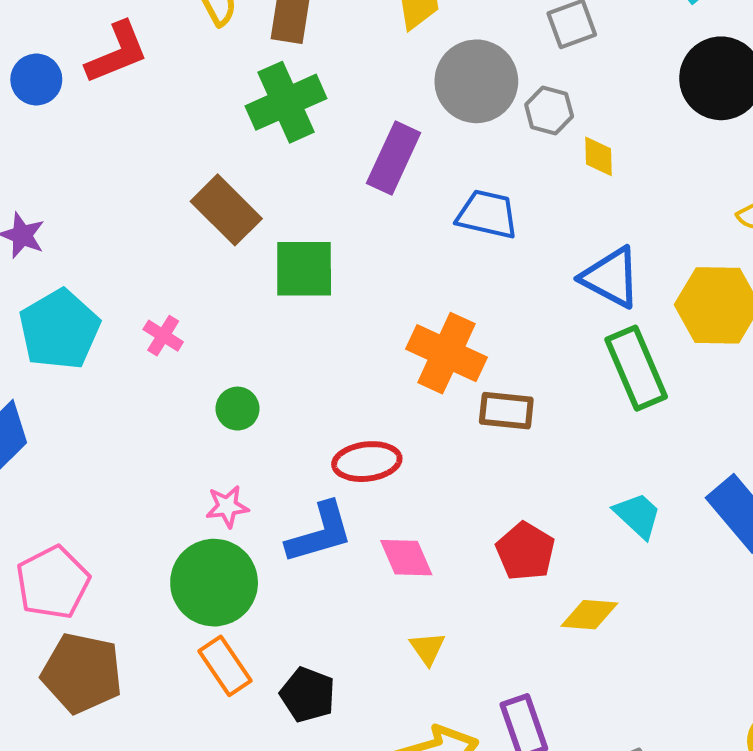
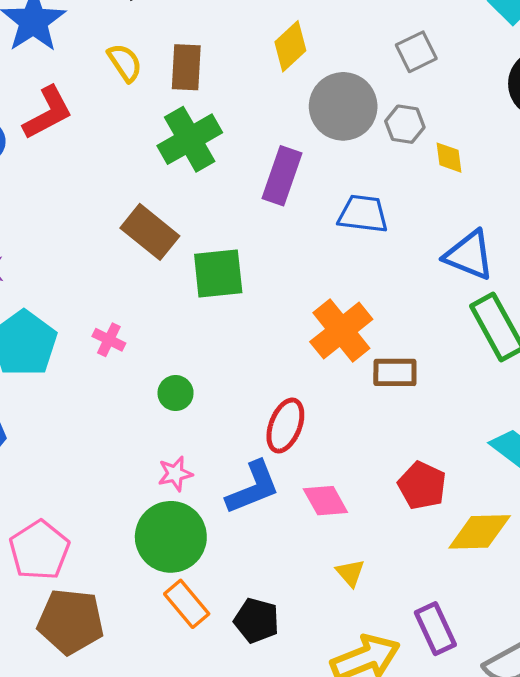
orange cross: (446, 353) -> (341, 331), turned 32
red ellipse: (367, 462) -> (285, 426), turned -56
yellow diamond: (589, 615) -> (480, 532), size x1.4

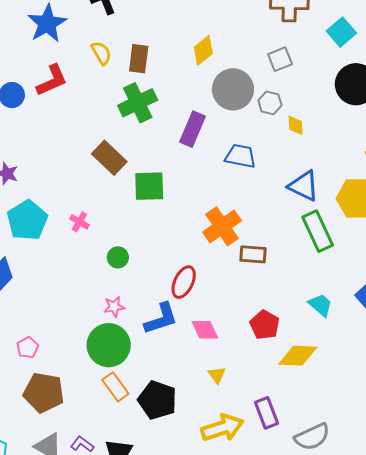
pink pentagon: (39, 550) -> (28, 348), size x0.6
black pentagon: (256, 620) -> (157, 400), size x1.4

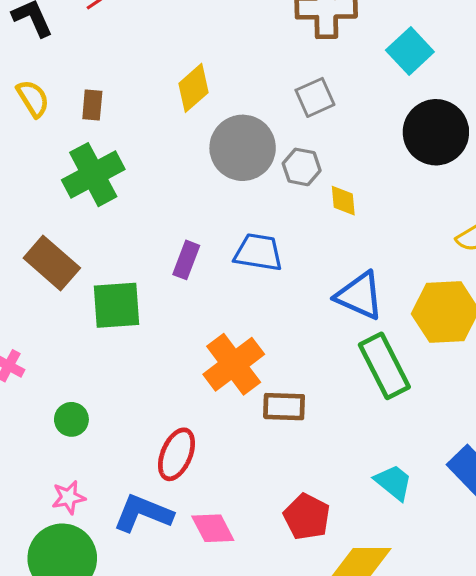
brown rectangle: (139, 59) -> (92, 105), size x0.7
purple rectangle: (193, 129) -> (186, 260), moved, size x0.7
blue L-shape: (161, 319) -> (143, 513), turned -138

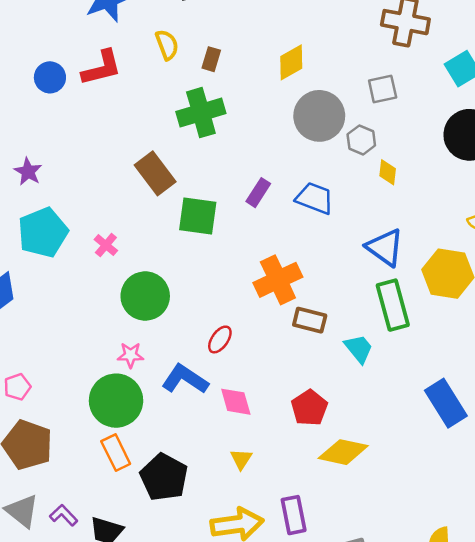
green circle: (71, 419) -> (145, 296), size x1.8
red ellipse: (177, 454) -> (220, 339), size x0.7
cyan trapezoid: (393, 482) -> (359, 349), moved

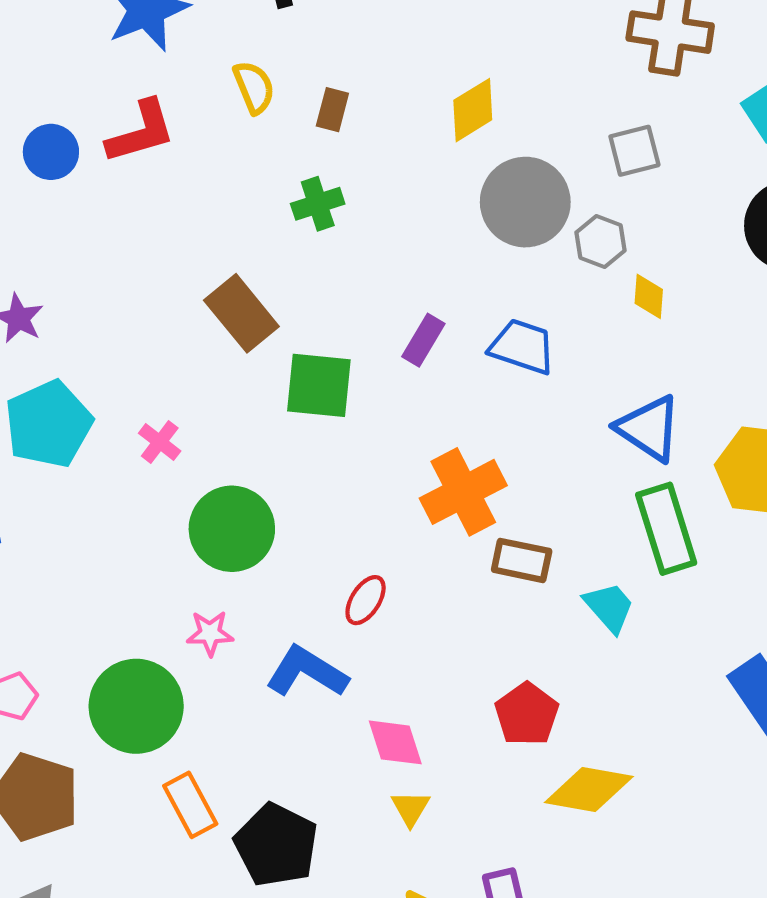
green cross: (201, 113) -> (318, 204), size x0.6
green circle: (116, 401) -> (136, 706), moved
pink diamond: (236, 402) -> (395, 742), moved

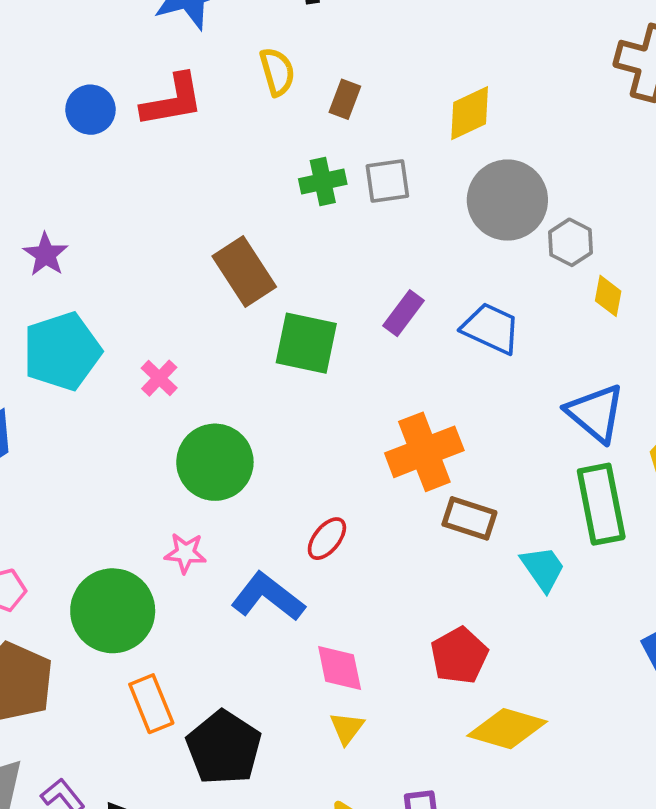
gray square: (634, 151) -> (387, 181), moved

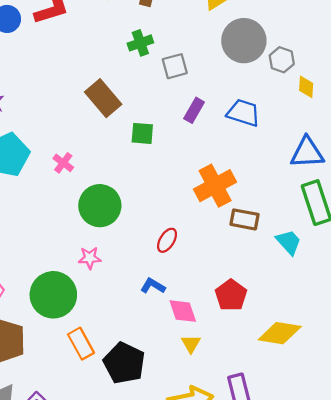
gray square: (387, 181) -> (175, 66), moved
green square: (306, 343) -> (142, 133), size x0.7
blue triangle: (596, 413) -> (307, 153), turned -36
blue L-shape: (268, 597) -> (153, 286), moved, size x0.6
red pentagon: (459, 656) -> (231, 295), moved

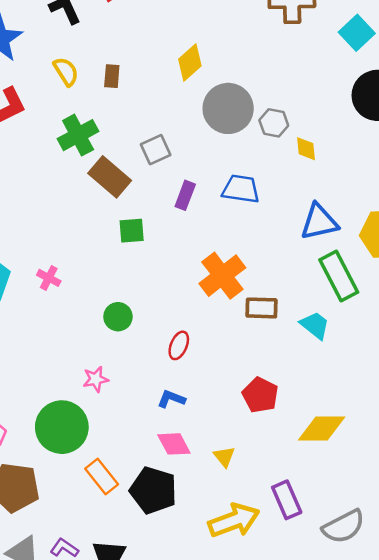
green cross: (140, 43) -> (78, 135), moved, size x1.4
brown rectangle: (103, 98) -> (110, 177), moved
green circle: (100, 206) -> (118, 317), moved, size x0.6
pink diamond: (183, 311) -> (174, 444), moved

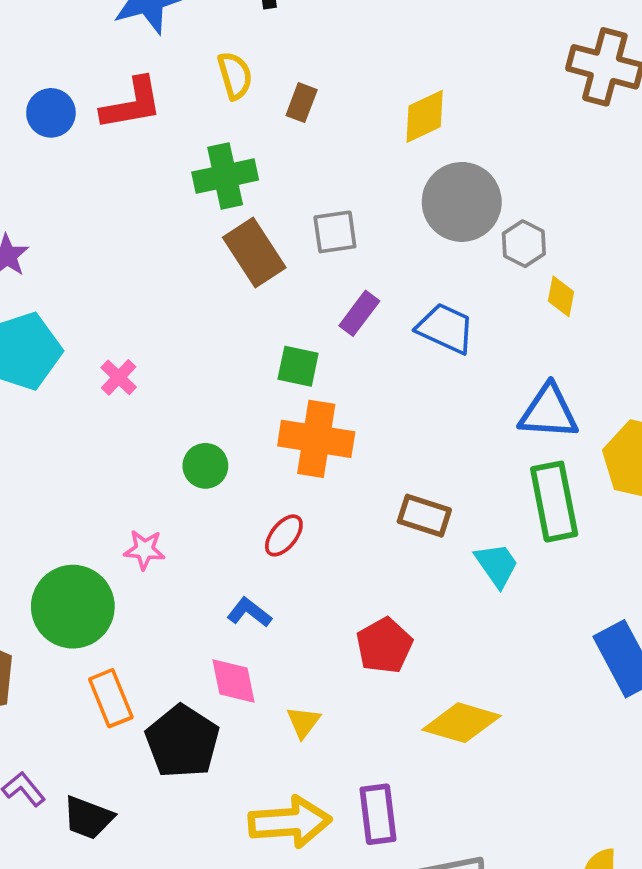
green square: (132, 231) -> (298, 366), moved
orange cross: (222, 276) -> (316, 439), moved, turned 30

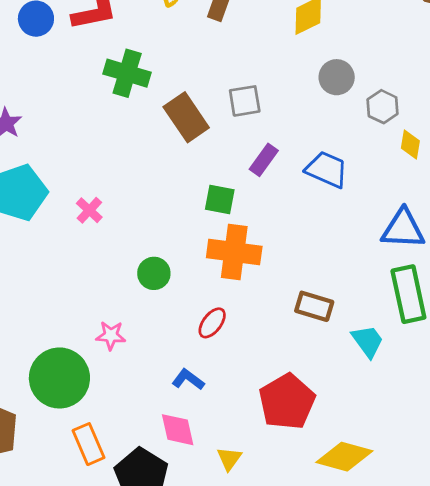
green cross: (225, 176) -> (127, 73), moved, turned 30
gray circle: (462, 202) -> (337, 77), size x0.6
red pentagon: (384, 646) -> (287, 402), size x1.4

